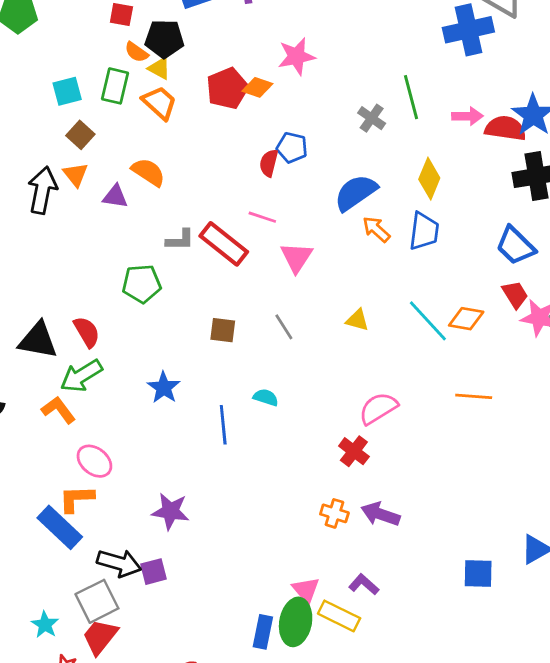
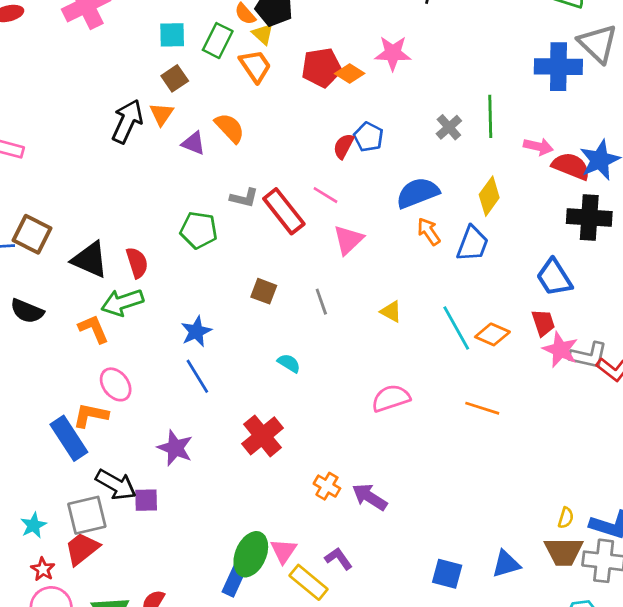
blue line: (223, 425) -> (197, 376), moved, turned -39
red cross: (354, 451) -> (263, 436), moved, size x1.4
green ellipse: (296, 622) -> (251, 554), moved

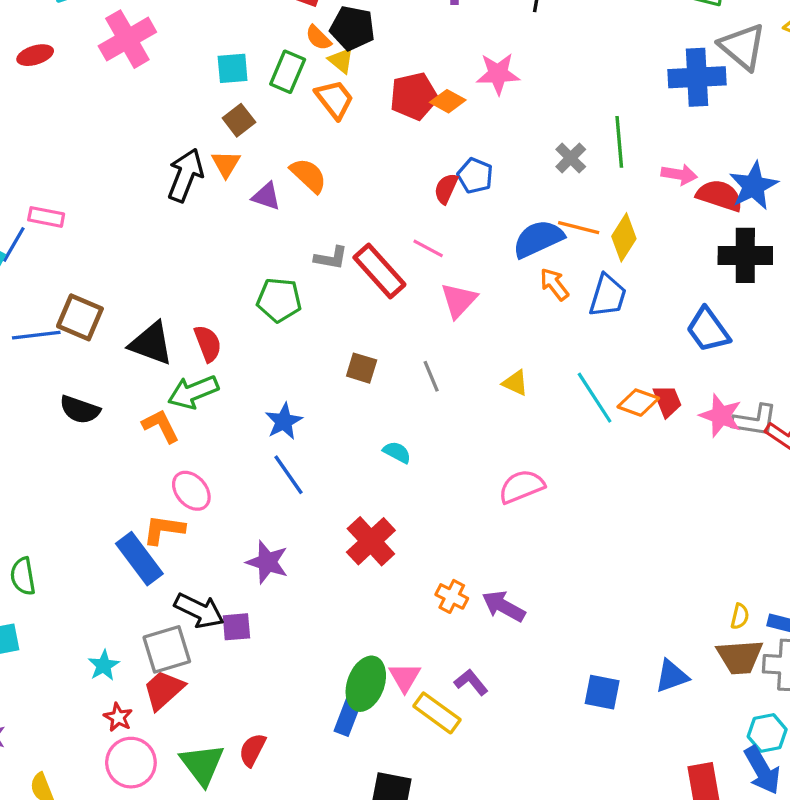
red trapezoid: (543, 323) -> (667, 401), moved
orange line: (482, 408) -> (579, 228), moved

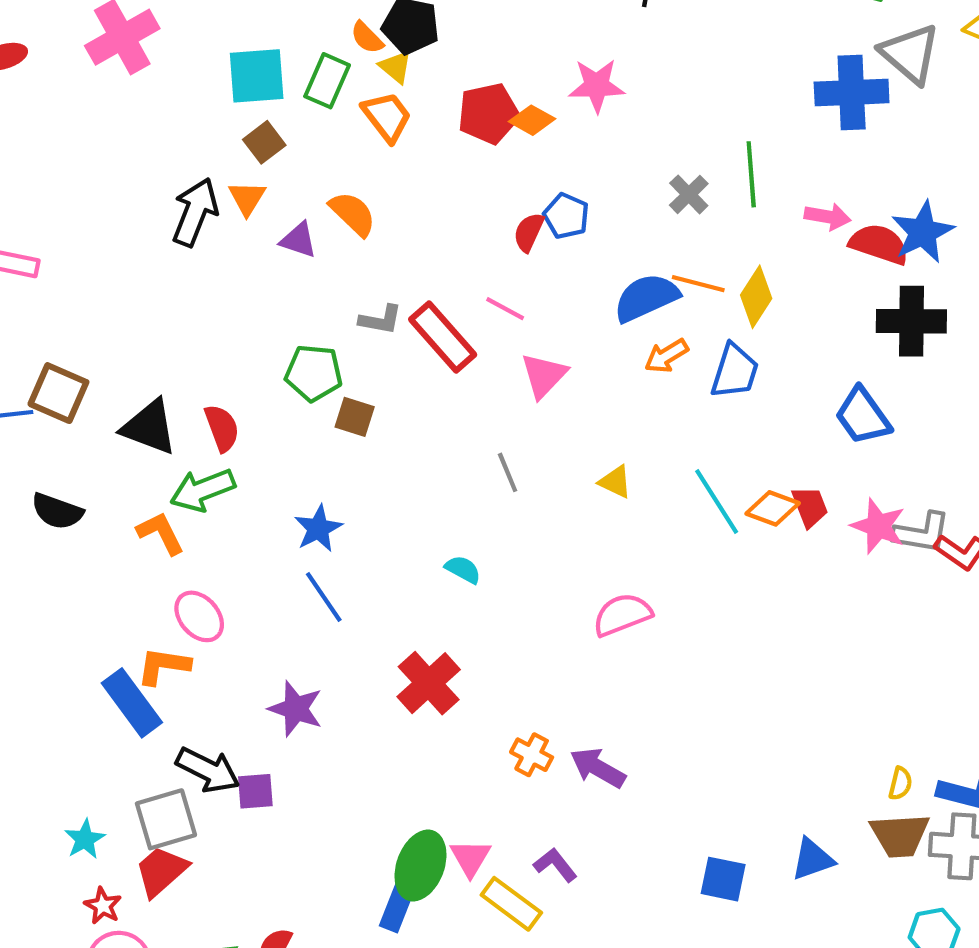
cyan square: (233, 68) -> (257, 76), size x1.4
orange arrow: (554, 284) -> (666, 356), turned -84
brown square: (362, 368) -> (355, 417), moved

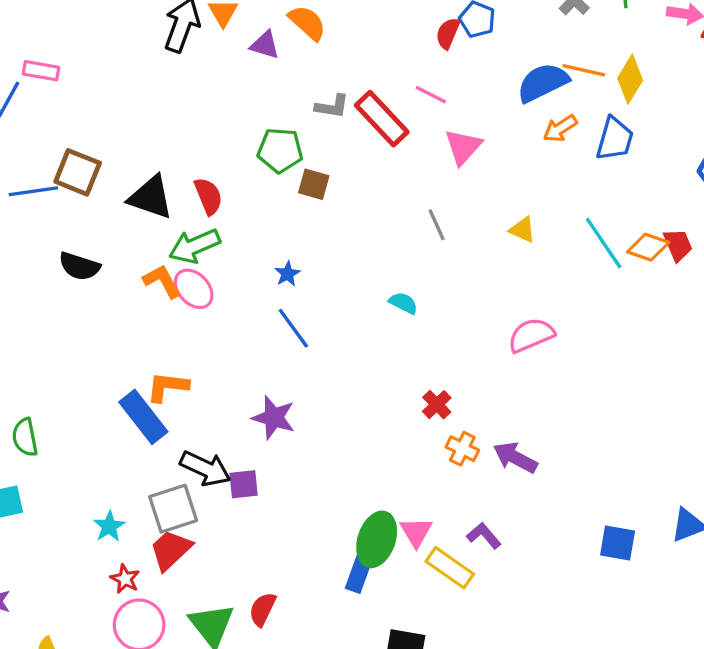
blue star: (318, 529) -> (287, 274), size x0.7
pink ellipse: (199, 616) -> (194, 289), moved
red cross: (429, 683) -> (437, 405), moved, size x0.6

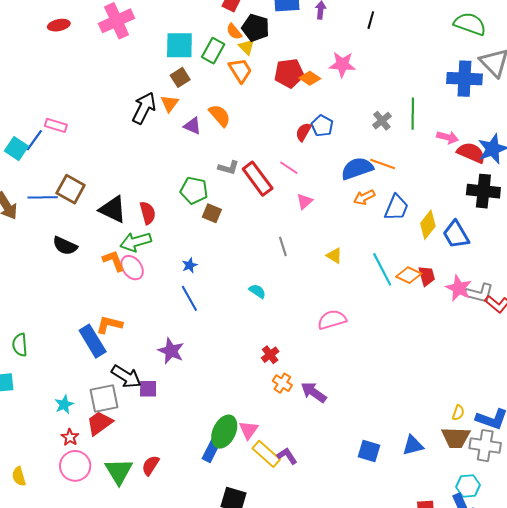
yellow diamond: (630, 79) -> (428, 225), moved
pink triangle: (463, 147) -> (305, 201), size x0.7
purple L-shape: (484, 536) -> (287, 456), moved

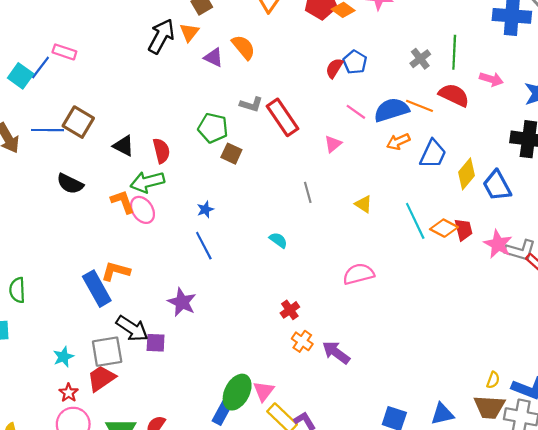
red semicircle: (471, 153) -> (454, 95), moved
pink line: (289, 168) -> (356, 112), moved
black triangle: (113, 209) -> (124, 146), size x0.7

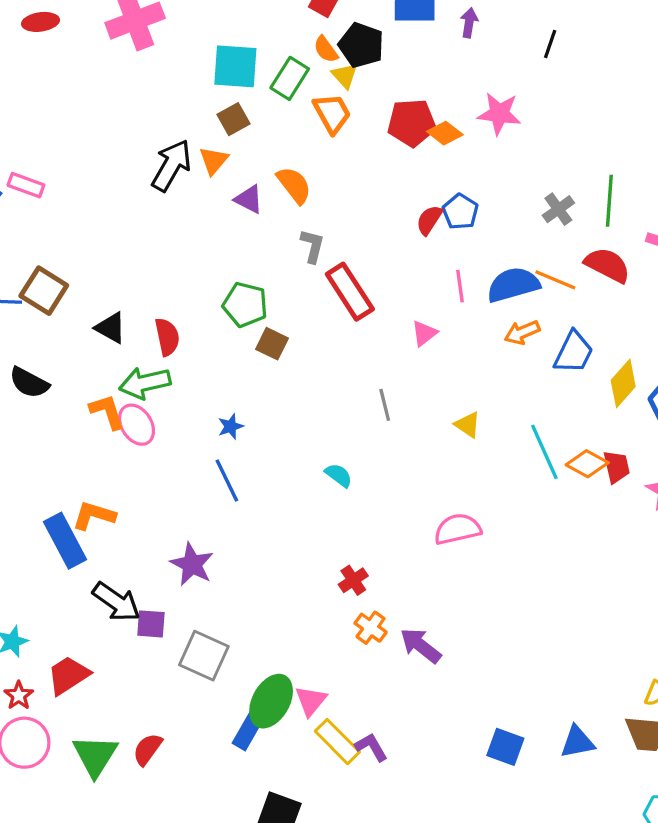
gray L-shape: (251, 104) -> (312, 246), moved, turned -95
pink line: (356, 112) -> (460, 286), turned 45
gray square: (107, 352) -> (204, 656), moved, turned 32

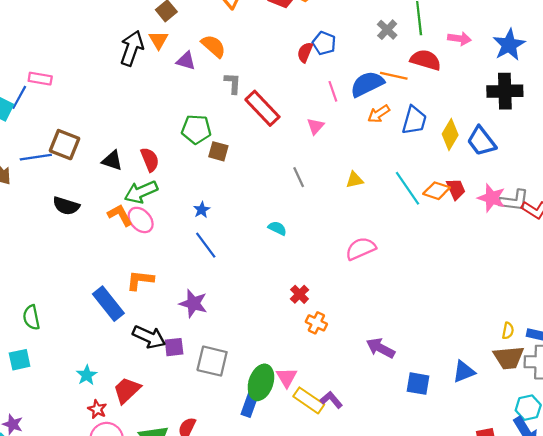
yellow triangle: (468, 425) -> (355, 180), turned -36
orange L-shape: (94, 515) -> (140, 280), moved
purple arrow: (421, 646) -> (380, 348), moved

